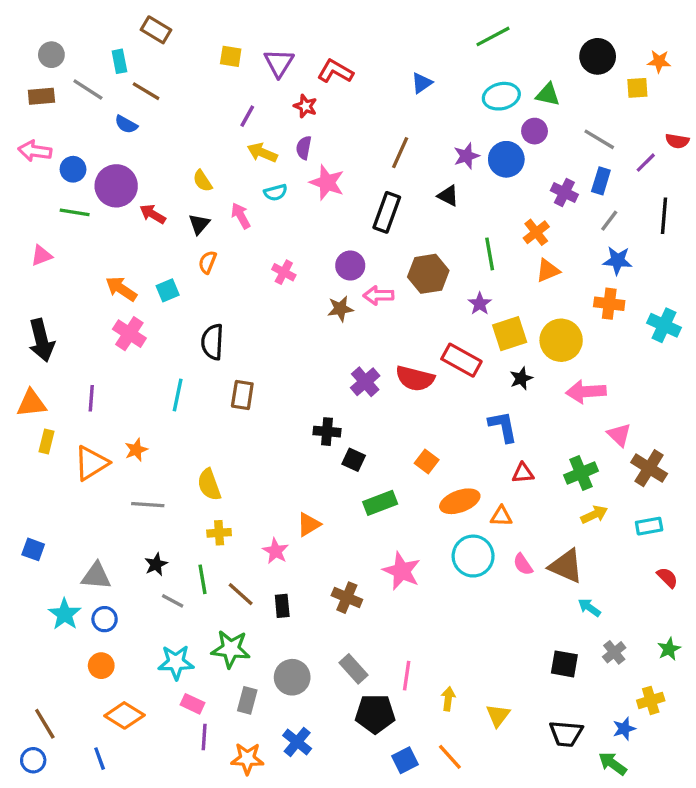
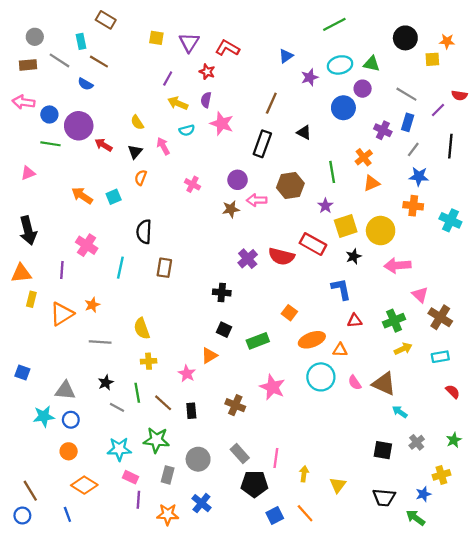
purple star: (466, 156) -> (310, 77), moved
pink cross: (129, 334) -> (87, 245), moved
black square: (354, 460) -> (224, 330), moved
cyan star: (65, 614) -> (44, 416), turned 30

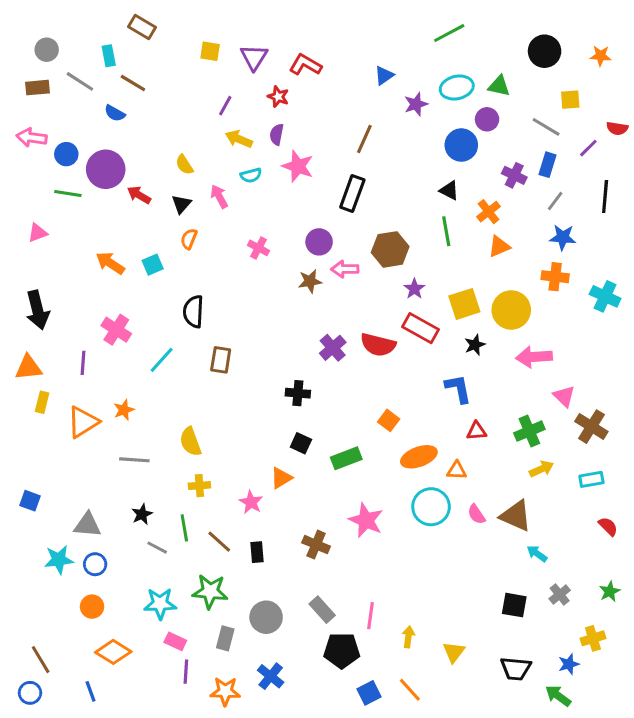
yellow square: (432, 59) -> (570, 100), moved
black triangle: (304, 133) -> (449, 190), moved
purple star: (325, 206) -> (414, 289), moved
cyan line: (120, 268) -> (162, 360), turned 30

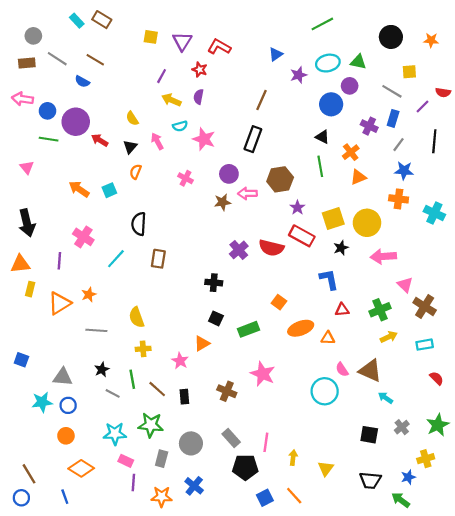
cyan rectangle: (109, 56) -> (77, 21), moved, turned -32
pink star: (298, 166) -> (204, 139), moved
pink triangle: (38, 233) -> (27, 167), turned -48
cyan circle: (431, 507) -> (325, 391), moved
green star: (610, 591) -> (438, 425), size x1.5

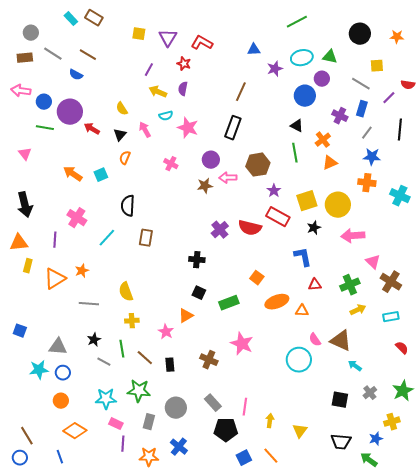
blue triangle: (276, 54) -> (254, 50), turned 32

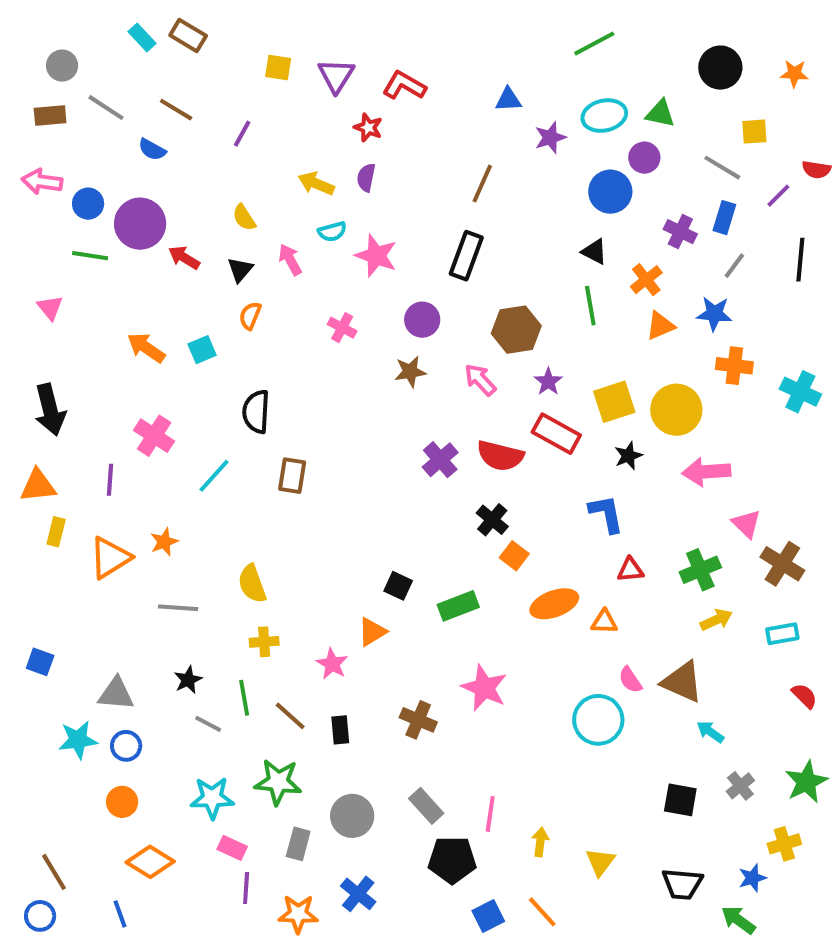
purple line: (149, 70) -> (242, 134), moved
blue star: (372, 157) -> (714, 314), moved
pink arrow: (228, 178) -> (480, 380), moved, turned 48
black cross: (197, 260) -> (492, 520), moved, turned 35

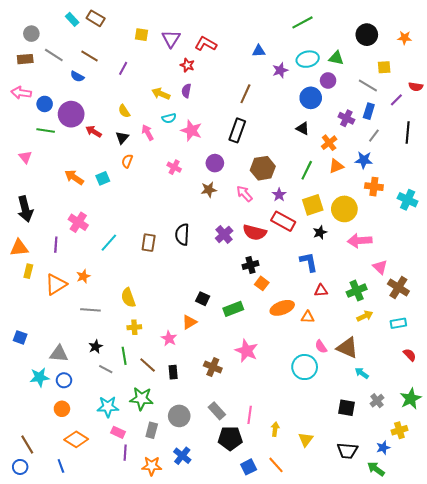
green line: (590, 306) -> (307, 170), moved, turned 36
black semicircle: (256, 412) -> (182, 234), moved
black cross: (492, 520) -> (251, 265), turned 35

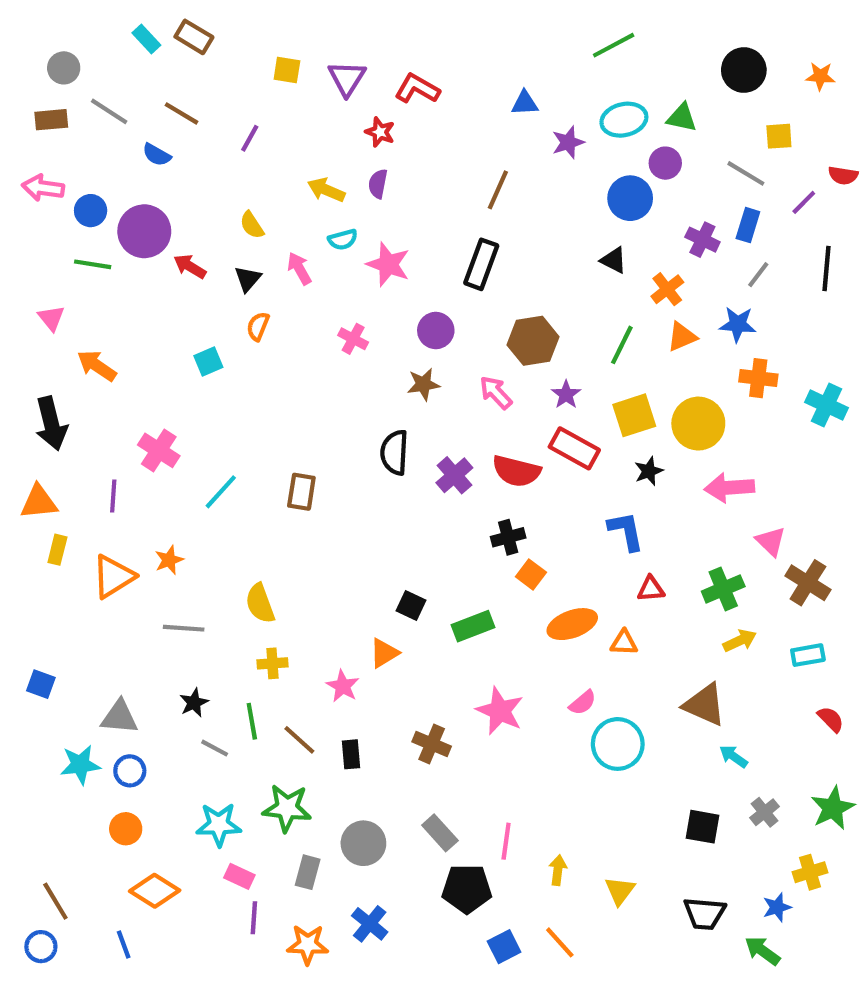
orange arrow: (74, 177) -> (97, 366), moved
black semicircle: (182, 234) -> (394, 452), moved
pink semicircle: (321, 347) -> (583, 703), moved, turned -96

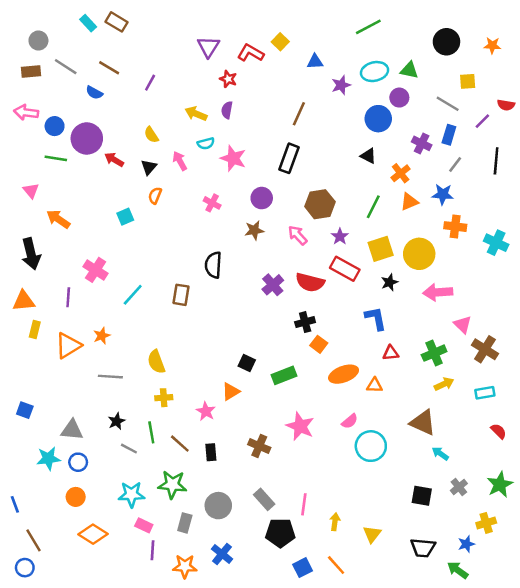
yellow square: (287, 70) -> (280, 42), moved, turned 35
black semicircle: (394, 452) -> (213, 265), moved
blue line: (124, 945) -> (15, 504), moved

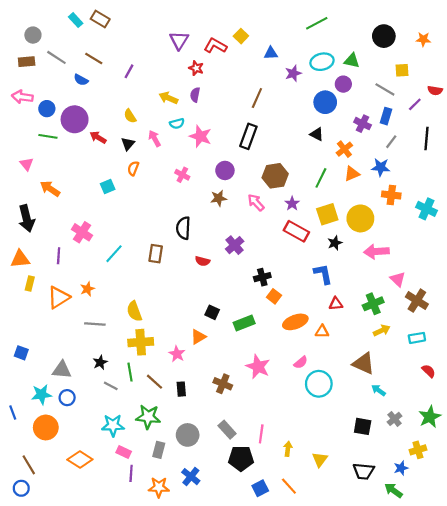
red semicircle: (310, 282) -> (203, 261), moved, size x0.6
yellow cross: (164, 398) -> (141, 342), size x1.6
orange circle: (76, 497) -> (46, 427), moved, size x1.5
blue line: (15, 504) -> (13, 413), moved

